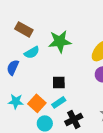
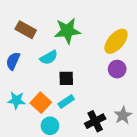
brown rectangle: (24, 29) -> (26, 30), moved
cyan semicircle: (32, 52) -> (49, 57), moved
black cross: (74, 119) -> (95, 121), moved

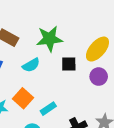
black square: (66, 78) -> (69, 64), moved
orange square: (41, 103) -> (23, 98), moved

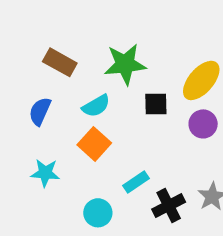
orange square: (23, 98) -> (94, 144), moved
cyan rectangle: (48, 109) -> (136, 182), moved

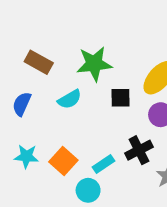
orange square: (94, 144) -> (63, 161), moved
black cross: (169, 206) -> (139, 150), moved
cyan circle: (98, 213) -> (88, 190), moved

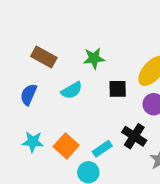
green star: (94, 64) -> (94, 58), size x0.7
black cross: (139, 150) -> (134, 136), turned -30

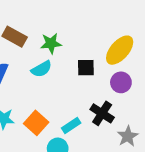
green star: (94, 58) -> (51, 43), moved

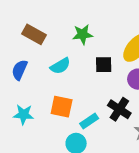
green star: (51, 43) -> (83, 34), moved
orange square: (36, 123) -> (62, 107), moved, turned -30

